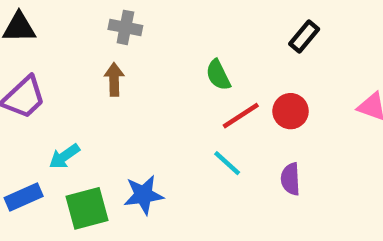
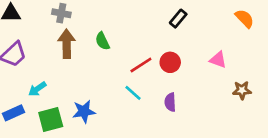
gray cross: (125, 27) -> (61, 13), moved
green semicircle: (218, 75) -> (102, 41), moved
brown arrow: (114, 79) -> (67, 44), size x1.5

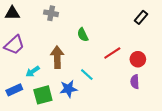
brown arrow: (67, 44) -> (57, 57), moved
red circle: (170, 62) -> (138, 59), moved
cyan line: (133, 93) -> (87, 75), moved

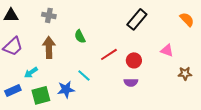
black rectangle: (141, 17) -> (137, 19), size x1.5
brown arrow: (57, 57) -> (49, 47), moved
purple semicircle: (135, 82) -> (131, 82), turned -88

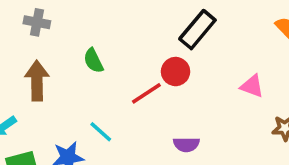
red circle: (134, 60) -> (176, 72), moved

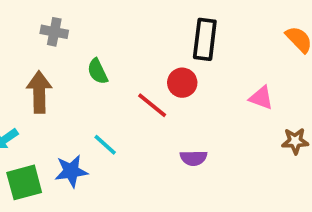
gray cross: (37, 22) -> (54, 32), moved
black rectangle: (197, 30) -> (205, 39), turned -33
red line: (146, 93) -> (152, 105), turned 72

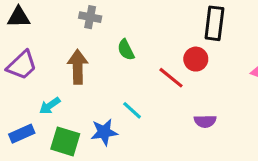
green square: (24, 182) -> (65, 141), turned 32

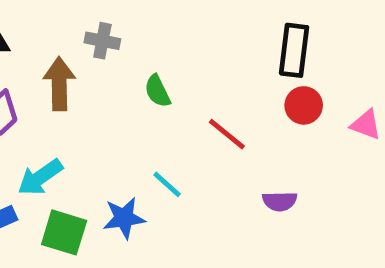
red circle: (196, 59) -> (304, 105), moved
brown arrow: (78, 67) -> (59, 84), moved
cyan arrow: (50, 106) -> (40, 177), size x1.4

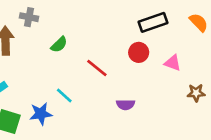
black rectangle: (294, 50) -> (153, 22), moved, turned 64
green semicircle: (157, 91) -> (59, 45), turned -108

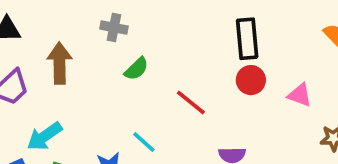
gray cross: (29, 17) -> (114, 28), moved
black rectangle: (153, 22) -> (247, 39), moved, turned -76

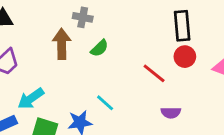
brown arrow: (60, 63) -> (62, 44), moved
red line: (191, 103) -> (154, 73), moved

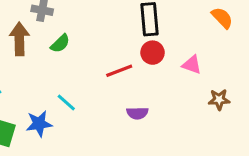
red line: (154, 73) -> (119, 71), turned -60

